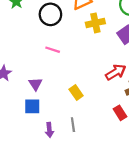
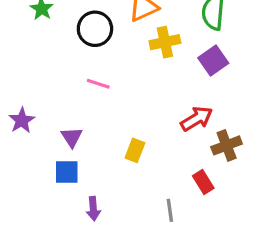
yellow rectangle: (76, 93) -> (135, 150), turned 56
gray line: (73, 125) -> (170, 210), moved

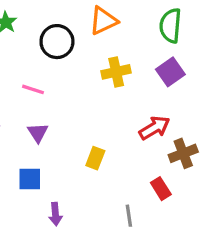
yellow cross: (165, 42) -> (116, 72), moved
pink line: (98, 84) -> (33, 89), moved
purple triangle: (72, 137) -> (38, 133), moved

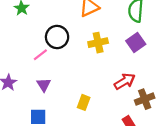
black circle: (57, 42) -> (57, 37), moved
pink line: (33, 89) -> (40, 55), turned -56

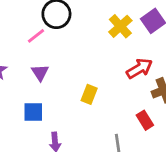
yellow cross: (98, 43) -> (120, 26), moved, turned -30

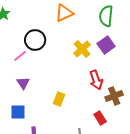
red arrow: (139, 68) -> (96, 80), turned 102

